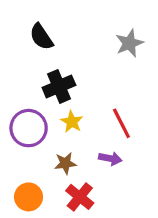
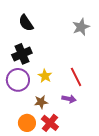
black cross: (59, 86) -> (22, 54), moved
orange circle: (29, 197) -> (27, 123), moved

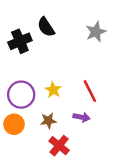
black semicircle: (26, 23) -> (46, 27), moved
black cross: (22, 54) -> (20, 41), moved
orange circle: (27, 123) -> (14, 124), moved

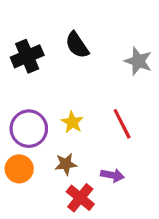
black semicircle: (46, 27) -> (77, 45), moved
gray star: (96, 32) -> (138, 61), moved, turned -30
purple arrow: (82, 117) -> (112, 175), moved

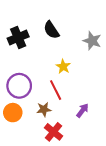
yellow star: (72, 122) -> (63, 66), moved
red line: (122, 124) -> (56, 90), moved
purple arrow: (112, 175) -> (82, 110), moved, turned -64

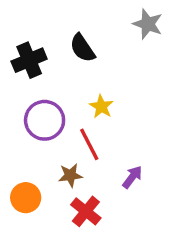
gray star: (92, 41) -> (148, 24), moved
purple circle: (19, 86) -> (45, 120), moved
orange circle: (13, 113) -> (26, 198), moved

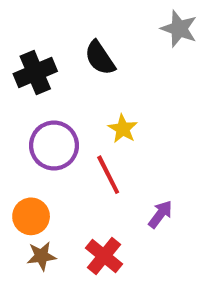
brown star: (70, 175) -> (41, 256), moved
orange circle: (26, 198) -> (31, 216), moved

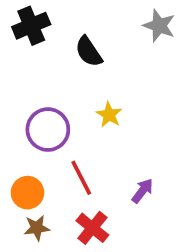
black cross: (35, 73) -> (31, 26), moved
red line: (108, 175) -> (81, 178), moved

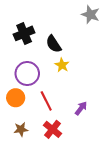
black cross: (31, 26) -> (24, 33), moved
black semicircle: (89, 52) -> (54, 44), moved
orange circle: (27, 193) -> (16, 98), moved

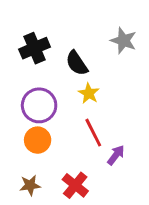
gray star: (90, 15) -> (123, 41), moved
orange circle: (16, 98) -> (38, 140), moved
red line: (46, 101) -> (93, 133), moved

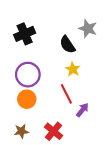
black semicircle: (77, 63) -> (67, 45), moved
yellow star: (89, 93) -> (73, 69), moved

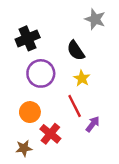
gray star: (88, 29) -> (95, 19), moved
purple circle: (28, 75) -> (41, 73), moved
red cross: (54, 131) -> (50, 134), moved

